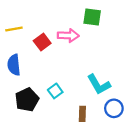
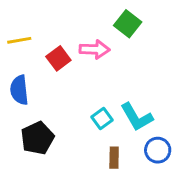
green square: (92, 17) -> (128, 24), turned 30
cyan square: (55, 91) -> (102, 119), moved

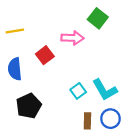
red square: (58, 58) -> (45, 55), moved
blue circle: (158, 150) -> (110, 119), moved

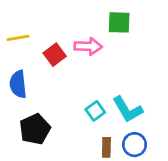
green square: (98, 18) -> (119, 22), turned -36
red square: (45, 55) -> (55, 55), moved

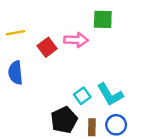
black pentagon: (35, 129) -> (64, 120), moved

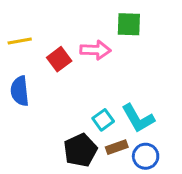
brown rectangle: (92, 127) -> (117, 147), moved, turned 70

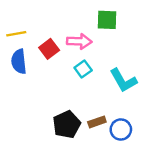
blue semicircle: (20, 91) -> (19, 61), moved
cyan L-shape: (138, 118) -> (123, 80), moved
cyan square: (103, 120) -> (83, 69), moved

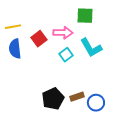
cyan L-shape: (123, 80) -> (91, 48), moved

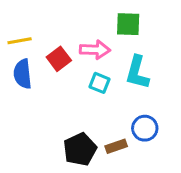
cyan L-shape: (91, 48) -> (137, 72), turned 45
cyan square: (66, 55) -> (100, 83), turned -32
blue circle: (96, 103) -> (145, 128), moved

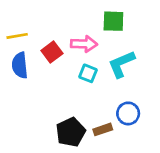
cyan L-shape: (137, 72) -> (121, 64), turned 52

